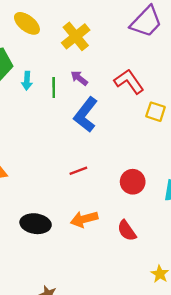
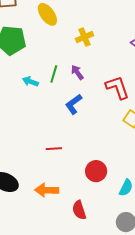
yellow cross: (76, 36) -> (84, 37), size x0.7
cyan arrow: (27, 81) -> (30, 82), moved, turned 91
blue L-shape: (86, 115) -> (74, 104), size x0.7

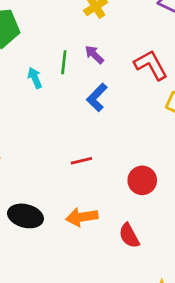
cyan arrow: (30, 82) -> (35, 78), turned 56

